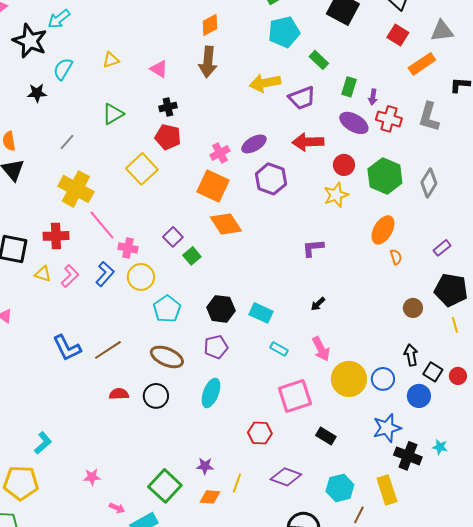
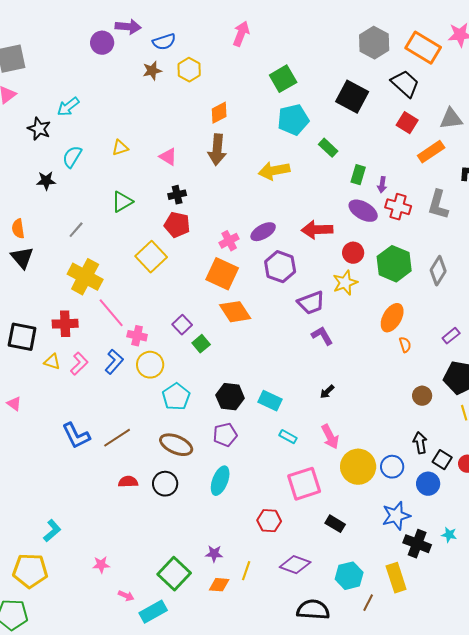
black star: (30, 41) -> (39, 129), size x0.7
purple trapezoid: (302, 98) -> (311, 303), moved
purple L-shape: (313, 248) -> (322, 336), turned 65

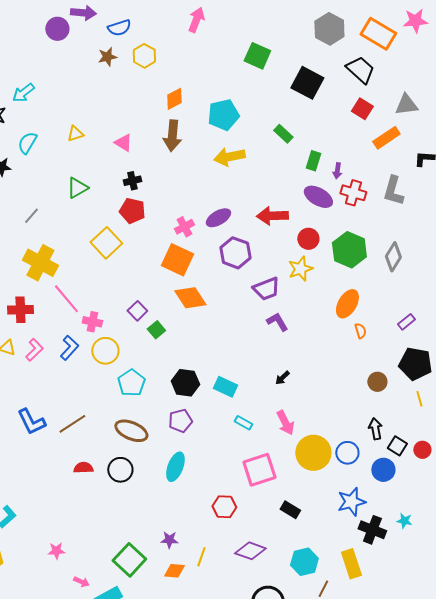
green square: (283, 79) -> (257, 56), moved, turned -36
cyan pentagon: (293, 120) -> (223, 115), moved

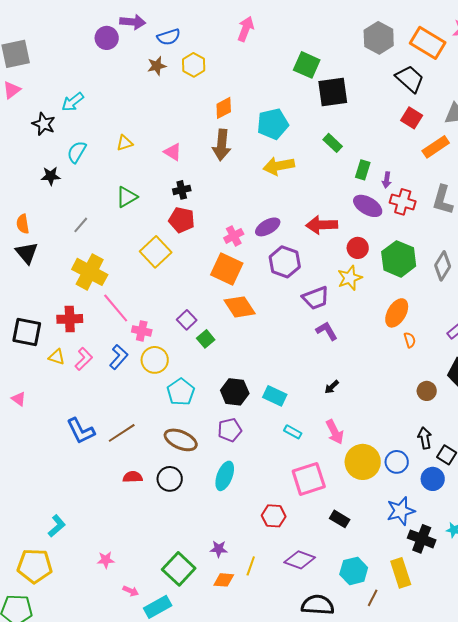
black square: (307, 83) -> (333, 92), moved, turned -36

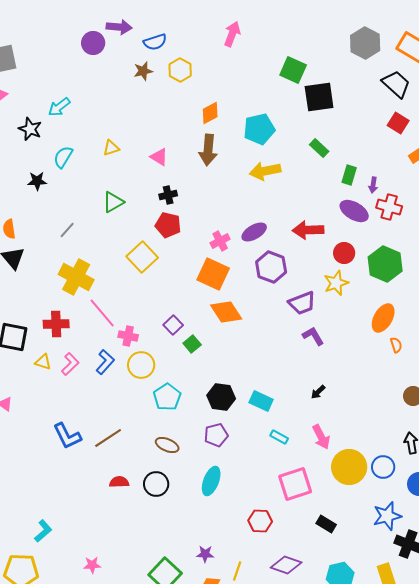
brown ellipse: (181, 440) -> (167, 445), size x0.7

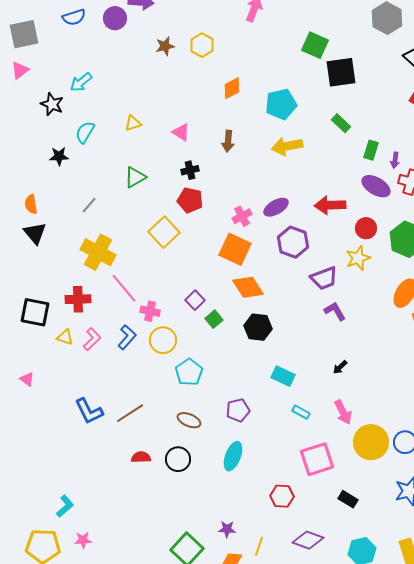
blue semicircle: (155, 42) -> (74, 17), moved
brown arrow: (208, 150) -> (228, 141), moved, size x0.7
black hexagon: (221, 397) -> (258, 327), moved
pink star: (92, 565) -> (83, 540), moved

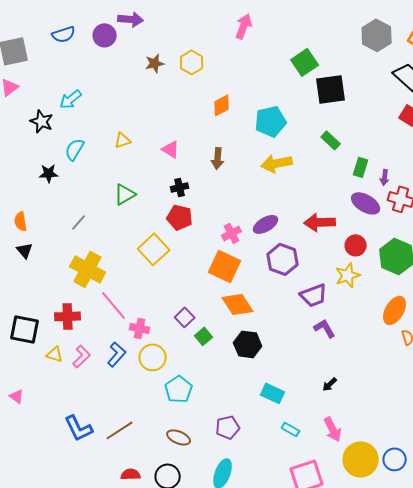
green square: (315, 45) -> (305, 62), turned 32
black triangle: (35, 233) -> (25, 250), size x0.7

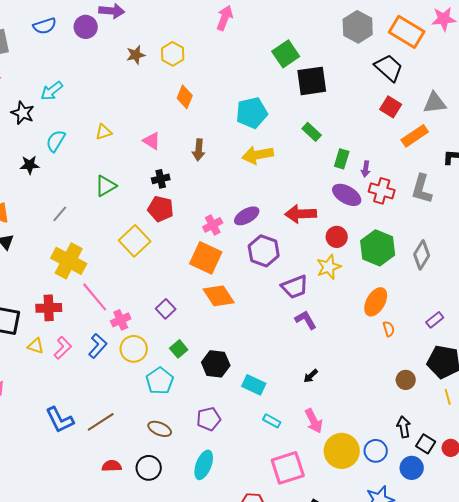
orange diamond: (222, 105) -> (185, 97), moved, turned -40
pink cross: (140, 328) -> (121, 320), turned -36
green square: (204, 336) -> (179, 349), moved
black hexagon: (248, 344) -> (216, 364), moved

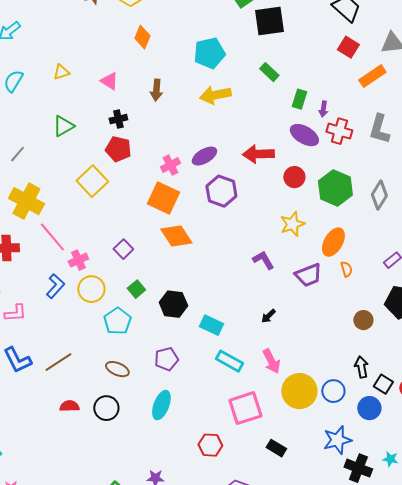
yellow star: (329, 267) -> (292, 224), moved
purple trapezoid: (295, 287) -> (308, 275), moved
pink L-shape: (63, 348) -> (15, 313), moved, turned 40
cyan rectangle: (272, 421) -> (229, 361), size x1.5

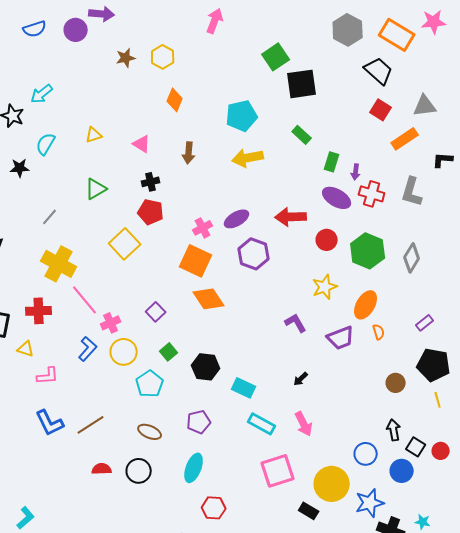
yellow circle: (299, 391) -> (332, 484), moved
red hexagon: (210, 445) -> (214, 508), moved

